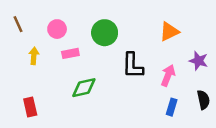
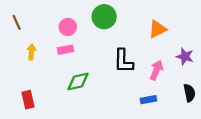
pink circle: (57, 29) -> (68, 27), moved
green circle: (105, 33) -> (104, 17), moved
blue rectangle: (172, 107) -> (148, 100), moved, turned 63

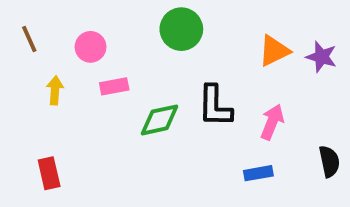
pink circle: (68, 27) -> (91, 47), moved
purple star: (185, 56) -> (321, 57), moved
green diamond: (78, 81) -> (160, 120), moved

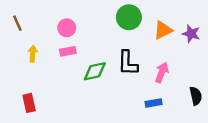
green circle: (181, 29) -> (129, 17), moved
pink circle: (91, 47) -> (67, 28), moved

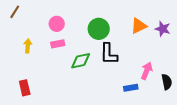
green circle: (129, 17) -> (99, 29), moved
brown line: (17, 23) -> (15, 12), moved, turned 56
pink arrow: (162, 72) -> (147, 71), moved

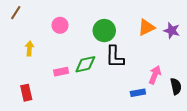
pink rectangle: (58, 44) -> (61, 72), moved

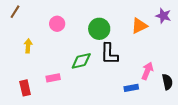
purple star: (172, 31) -> (163, 16), moved
pink rectangle: (61, 72) -> (53, 78), moved

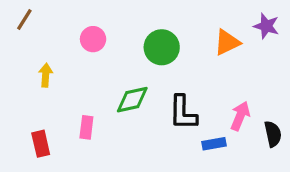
black L-shape: (109, 54) -> (183, 113), moved
pink rectangle: (53, 78) -> (86, 127), turned -72

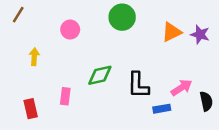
purple star: (266, 26) -> (200, 34), moved
green circle: (162, 47) -> (122, 17), moved
pink arrow: (240, 116) -> (181, 88), turned 35

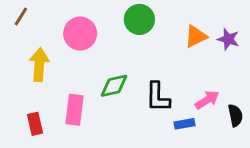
pink circle: (70, 30) -> (80, 34), size x1.5
yellow arrow: (34, 57) -> (39, 65), size x1.6
pink rectangle: (65, 96) -> (74, 110), size x1.5

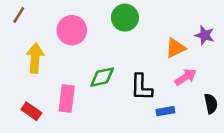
orange triangle: (196, 36) -> (175, 48), moved
pink arrow: (207, 100) -> (186, 77), moved
red rectangle: (35, 124) -> (31, 111), turned -42

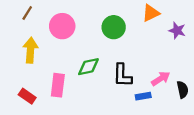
brown line: (19, 15) -> (27, 13), moved
green circle: (125, 18) -> (114, 27), moved
orange triangle: (175, 48) -> (151, 13), moved
pink arrow: (186, 77) -> (161, 79), moved

